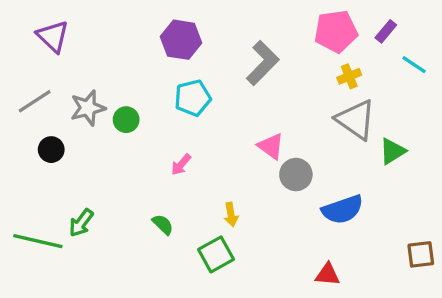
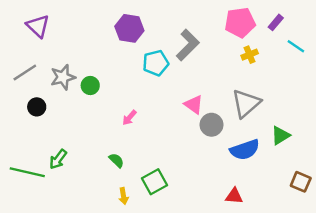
cyan pentagon: (193, 98) -> (156, 63), moved
gray triangle: (356, 120) -> (246, 103), moved, turned 44
green triangle: (392, 151) -> (280, 135), moved
yellow arrow: (231, 214) -> (124, 196), moved
brown square: (421, 254) -> (301, 182), turned 30

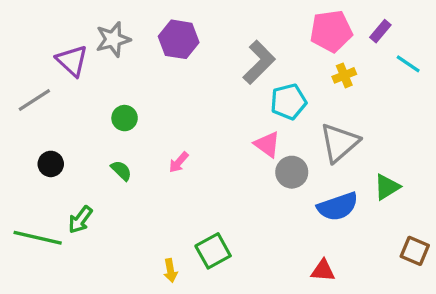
purple triangle: (38, 26) -> (72, 61), moved
cyan pentagon: (156, 63) -> (289, 102), moved
gray star: (63, 77) -> (113, 39), moved
black circle: (37, 107) -> (51, 164), moved
green semicircle: (116, 160) -> (121, 171), moved

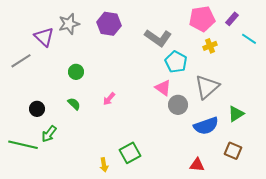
gray L-shape: (259, 62) -> (158, 38), turned 80
cyan pentagon: (289, 102) -> (176, 62), turned -30
black circle: (51, 164) -> (37, 109), moved
brown square: (415, 251) -> (233, 151), moved

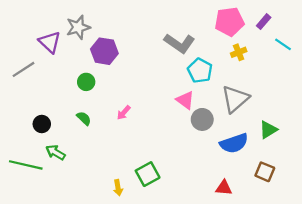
purple hexagon: (109, 24) -> (104, 51), moved
green arrow: (49, 134) -> (55, 152), turned 84

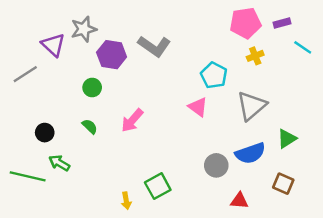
purple rectangle: (264, 22) -> (282, 23), turned 35
gray L-shape: (179, 43) -> (154, 46), moved
pink arrow: (124, 113) -> (132, 120), size x1.5
gray circle: (202, 119) -> (216, 165), moved

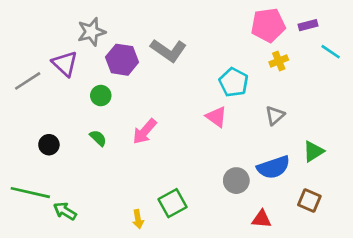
purple triangle: (53, 45) -> (65, 64), moved
gray triangle: (252, 106) -> (275, 115), size x0.6
green arrow: (59, 163) -> (65, 211), moved

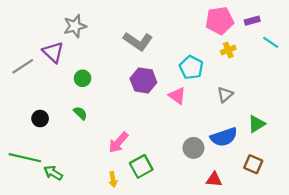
purple hexagon: (122, 60) -> (143, 80), moved
pink arrow: (145, 131) -> (118, 142), moved

